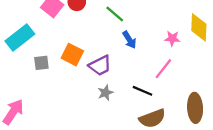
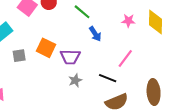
pink star: (172, 38) -> (128, 21), moved
purple trapezoid: (100, 66) -> (70, 57), turned 30

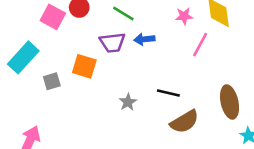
blue arrow: (95, 34) -> (144, 39), turned 126
purple trapezoid: (70, 57) -> (112, 43), moved
pink line: (125, 59) -> (200, 45), moved

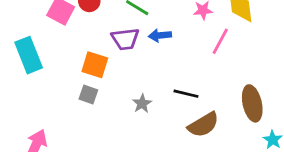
cyan rectangle: (23, 57) -> (29, 55), turned -64
gray square: (52, 81) -> (88, 94), moved, turned 36

